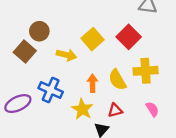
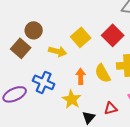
red triangle: (115, 110) -> (111, 108), moved

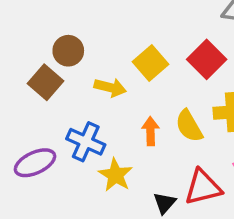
yellow star: (72, 99) -> (116, 175), moved
red triangle: (111, 108) -> (203, 187), size x1.6

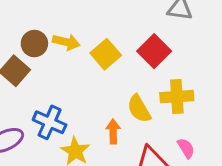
yellow arrow: (110, 87) -> (66, 42), moved
orange arrow: (151, 131) -> (113, 131), moved

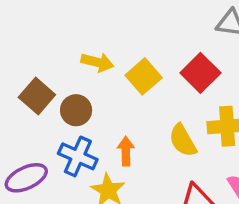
brown circle: (34, 44) -> (76, 110), moved
orange arrow: (113, 131) -> (126, 151), moved

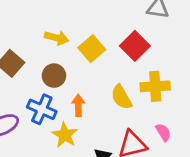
brown circle: (76, 110) -> (54, 76), moved

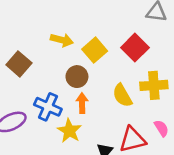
brown circle: (54, 76) -> (77, 77), moved

